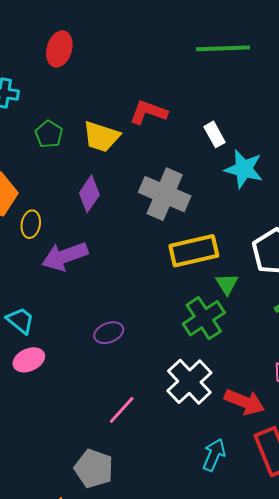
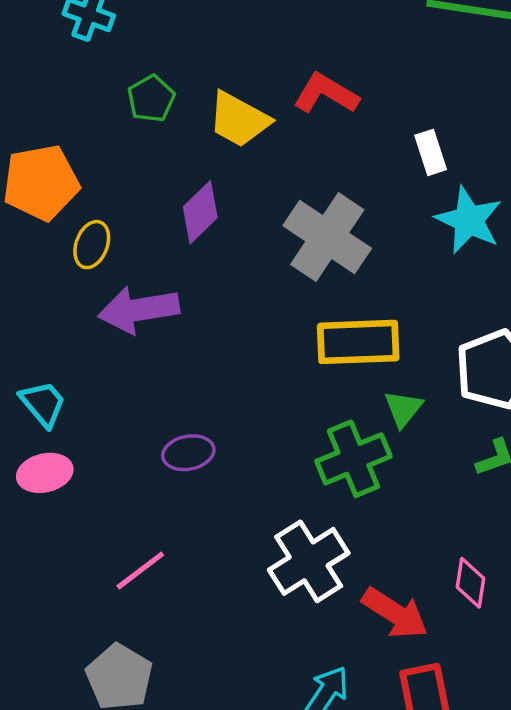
pink line: (122, 410) -> (140, 570), moved

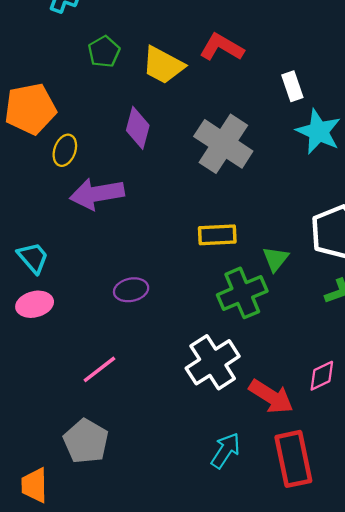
purple diamond: (200, 212) -> (138, 128), turned -30
yellow rectangle: (358, 342) -> (217, 235), moved, size x0.7
pink diamond: (470, 583) -> (322, 376), turned 56

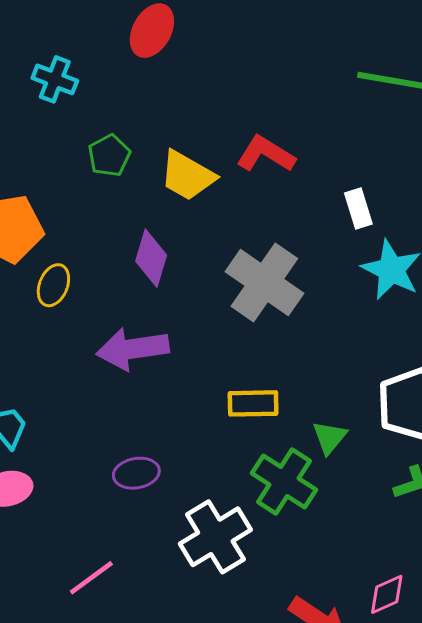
purple arrow: (97, 194) -> (133, 349), moved
green cross: (242, 293) -> (284, 481), turned -36
white cross: (213, 362) -> (215, 537), moved

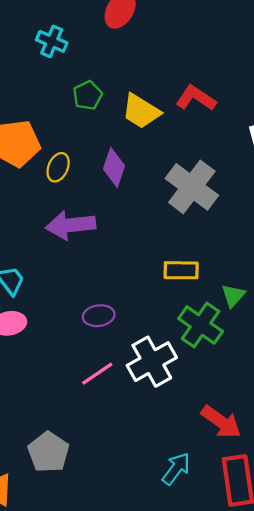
yellow ellipse: (53, 285) -> (58, 167), moved
purple arrow: (133, 349) -> (71, 225), moved
pink line: (91, 578) -> (97, 374), moved

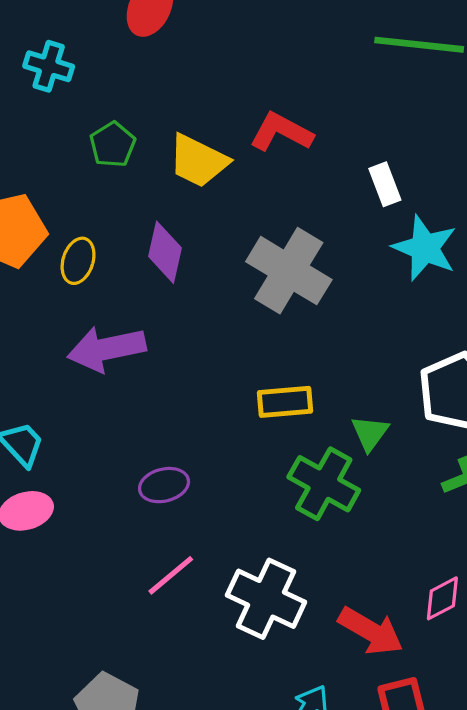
white cross: (152, 362) -> (266, 599), moved, turned -30

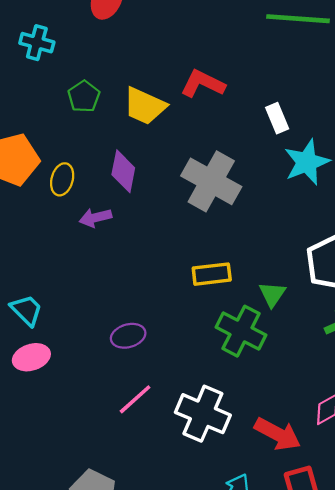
cyan star: (425, 248) -> (307, 162), turned 30
purple arrow: (107, 349) -> (95, 218), moved, size x0.6

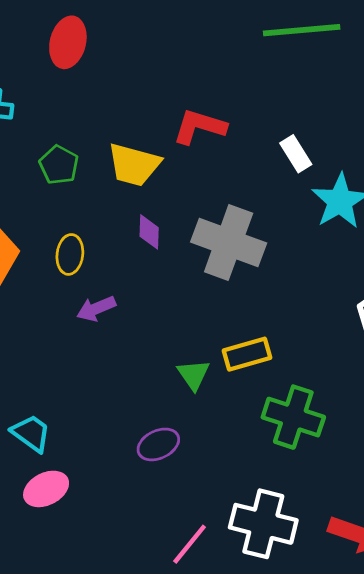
purple diamond: (123, 171) -> (149, 232), moved, size x0.7
yellow ellipse: (62, 179) -> (70, 254), moved
green triangle: (272, 294) -> (193, 375), moved
pink line: (135, 399) -> (190, 544), moved

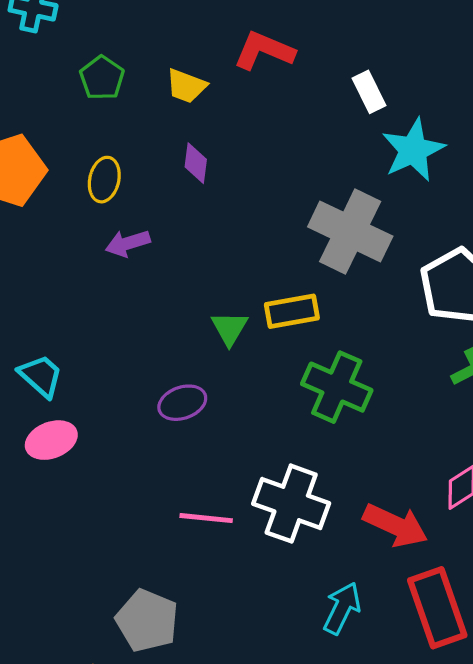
yellow trapezoid: (134, 165) -> (186, 86), size x0.7
gray cross: (229, 243) -> (350, 231), moved
pink line: (190, 544) -> (206, 518), turned 51

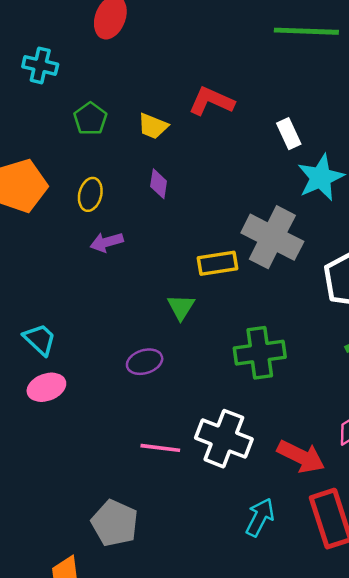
yellow rectangle: (292, 311) -> (217, 263), moved
green cross: (337, 387) -> (260, 353), turned -33

